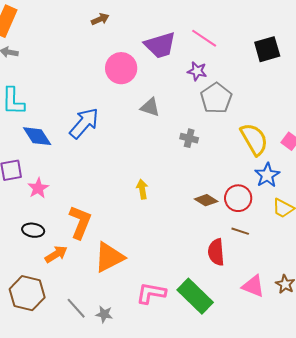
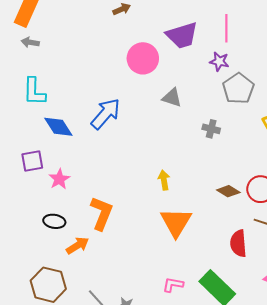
pink line: (204, 38) -> (226, 28), turned 56
orange triangle: (109, 257) -> (176, 222), moved, turned -32
pink L-shape: (151, 293) -> (173, 285), size x0.7

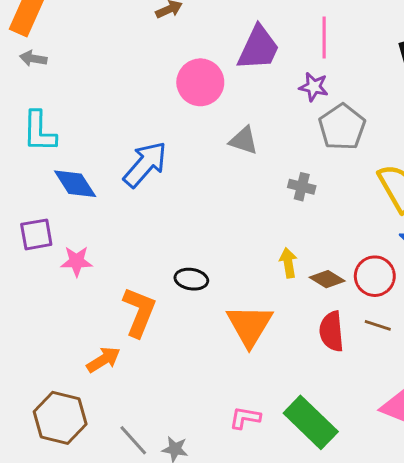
purple trapezoid: (182, 35) -> (258, 48), turned -48
pink star: (59, 179) -> (77, 261), turned 30
yellow arrow: (164, 180) -> (288, 263), moved
black ellipse: (54, 221) -> (191, 279), moved
red semicircle: (238, 243) -> (332, 331), moved

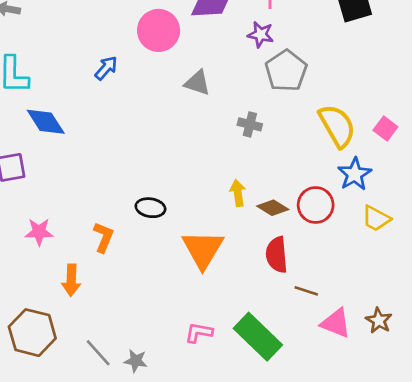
blue arrow: (145, 164) -> (106, 68), moved, size x0.6
pink star: (77, 261) -> (39, 232), moved
orange L-shape: (139, 312) -> (103, 237), size x0.7
brown line: (378, 325) -> (306, 291), moved
orange arrow: (103, 360) -> (71, 280), turned 124

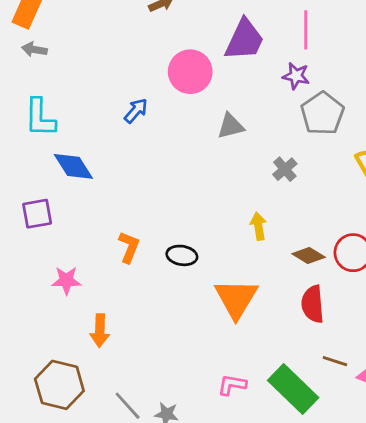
gray triangle: (197, 83) -> (231, 126), turned -32
gray cross: (250, 124) -> (285, 169), turned 35
yellow arrow: (238, 193) -> (258, 226), moved
orange L-shape: (103, 237) -> (129, 247), moved
brown line: (306, 291) -> (335, 361), moved

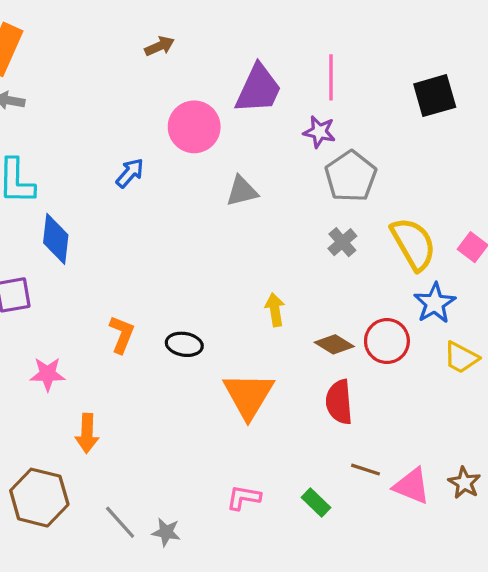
blue diamond: (73, 166) -> (56, 239), turned 39
gray cross: (285, 169) -> (342, 242), moved
green rectangle: (293, 389) -> (316, 503), size x0.5

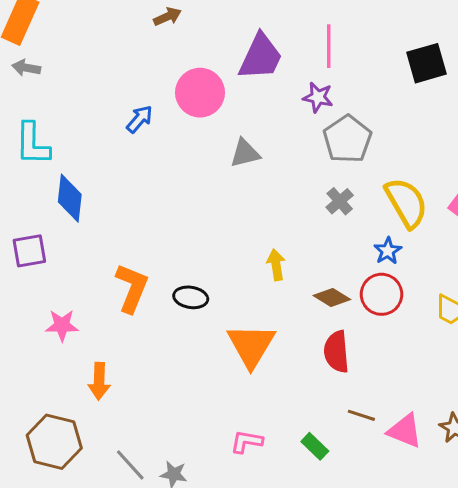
blue arrow: (130, 173) -> (140, 119), moved
blue star: (435, 303) -> (388, 251), moved, size x0.7
orange L-shape: (122, 334) -> (132, 288), size x1.4

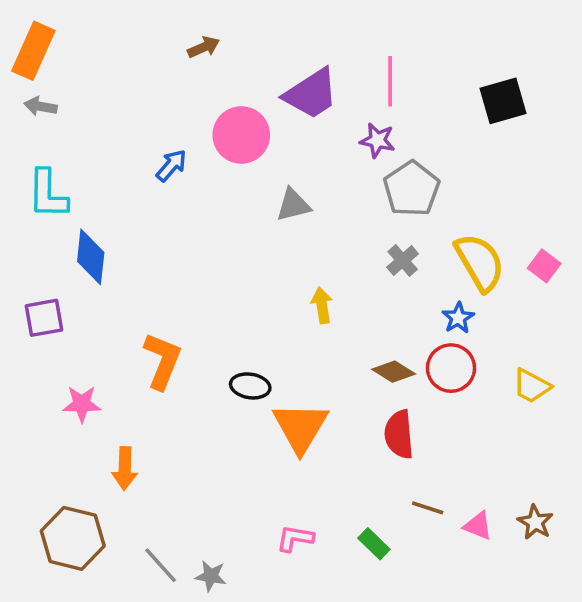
purple trapezoid: (261, 57) -> (311, 94), turned 32
yellow arrow: (276, 265) -> (322, 305), moved
black ellipse: (191, 297) -> (250, 386), moved
pink triangle: (405, 431) -> (478, 526), size x0.7

